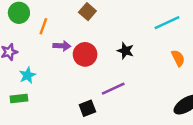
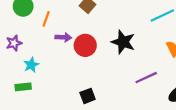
black star: (125, 51) -> (123, 42), size x1.5
purple line: (113, 89) -> (146, 78), moved

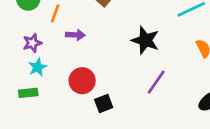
purple star: (14, 43) -> (32, 43), moved
red circle: (85, 45) -> (82, 81), moved
purple line: (146, 78) -> (156, 82), moved, turned -30

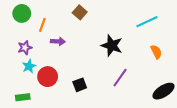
red circle: (82, 81) -> (48, 77), moved
green rectangle: (28, 93) -> (23, 97), moved
black square: (104, 104) -> (80, 85), moved

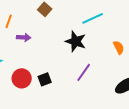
cyan line: (147, 22) -> (93, 18), moved
red circle: (48, 77) -> (22, 78), moved

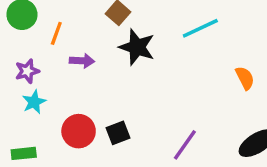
black star: (76, 41) -> (137, 47), moved
purple line: (84, 72) -> (185, 145), moved

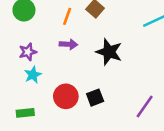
orange line: (56, 33) -> (67, 16), moved
black star: (137, 47) -> (109, 52), moved

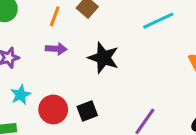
cyan star: (33, 75) -> (21, 95), moved

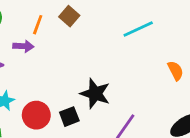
purple arrow: (56, 49) -> (23, 46), moved
black star: (103, 58) -> (95, 94), moved

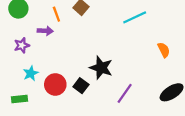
orange line: (38, 25) -> (56, 14), turned -40
black square: (69, 117) -> (81, 86), turned -32

